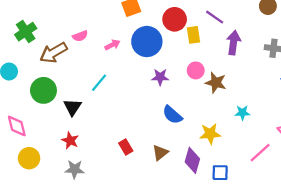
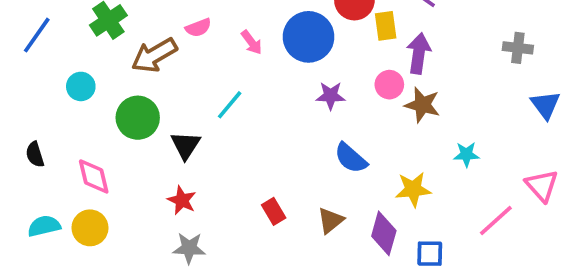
purple arrow: (233, 43) -> (419, 53), moved
pink arrow: (112, 45) -> (252, 42), turned 80
yellow circle: (29, 158) -> (90, 228), moved

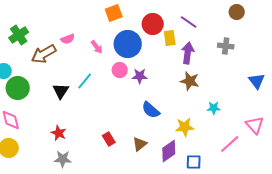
gray cross: (518, 48) -> (226, 46), moved
pink circle: (389, 85) -> (120, 70), moved
green circle: (138, 118) -> (18, 88), moved
black triangle: (185, 145) -> (61, 91), moved
purple diamond: (384, 233) -> (169, 151), turned 40

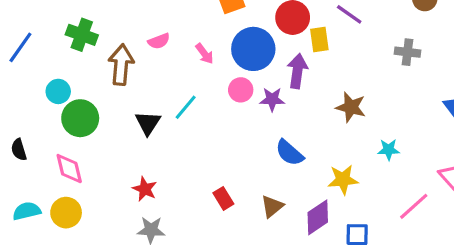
green cross: (19, 35) -> (82, 35), turned -36
purple arrow: (188, 53) -> (297, 71), moved
brown arrow: (44, 54) -> (121, 65), turned 125

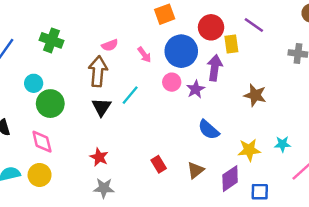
brown arrow: (121, 65) -> (98, 71), moved
purple star: (272, 99) -> (196, 89), turned -30
cyan star: (389, 150) -> (282, 144), moved

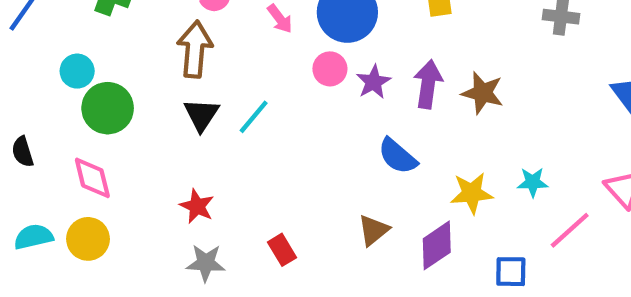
purple arrow: (215, 68) -> (428, 84), moved
cyan line: (130, 95) -> (254, 117), moved
red rectangle: (159, 164) -> (282, 250), moved
blue square: (260, 192) -> (511, 272), moved

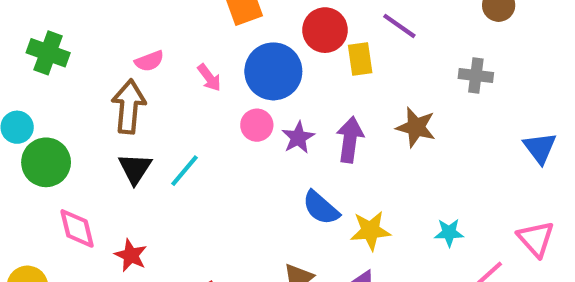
brown star: (483, 93) -> (416, 127), moved
pink diamond: (92, 178) -> (77, 228), moved
yellow star: (472, 193) -> (370, 231), moved

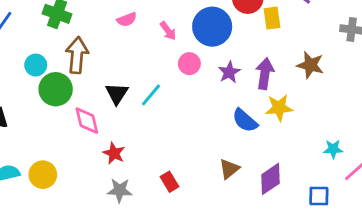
brown arrow: (129, 107) -> (77, 55), moved
pink circle: (257, 125) -> (189, 64), moved
pink diamond: (77, 228) -> (87, 121), moved
yellow star: (370, 231) -> (279, 108), moved
cyan star: (449, 233) -> (333, 149), moved

